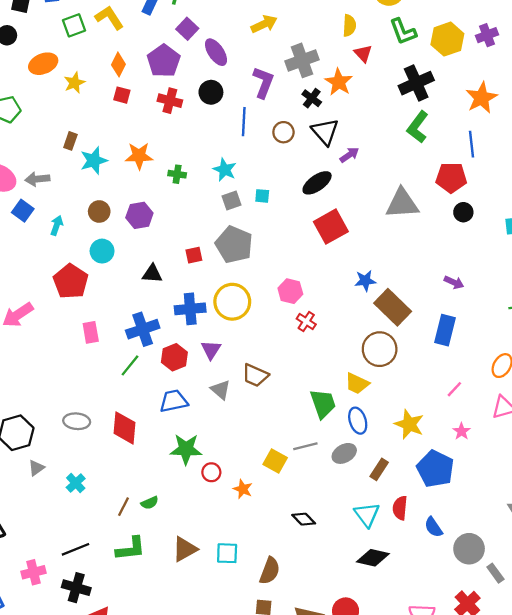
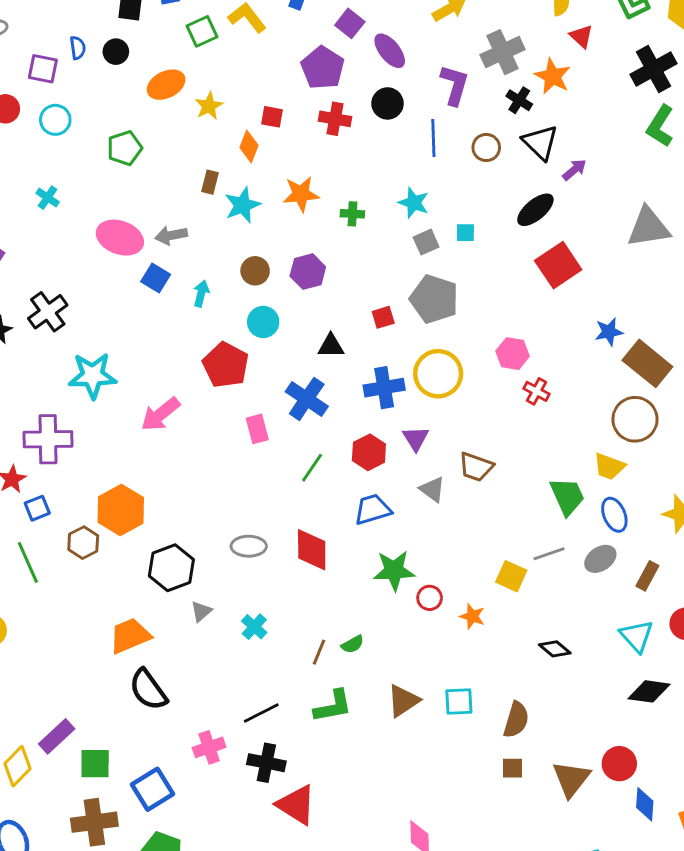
orange diamond: (118, 64) -> (249, 146), moved
blue cross: (143, 329) -> (307, 399), moved, turned -32

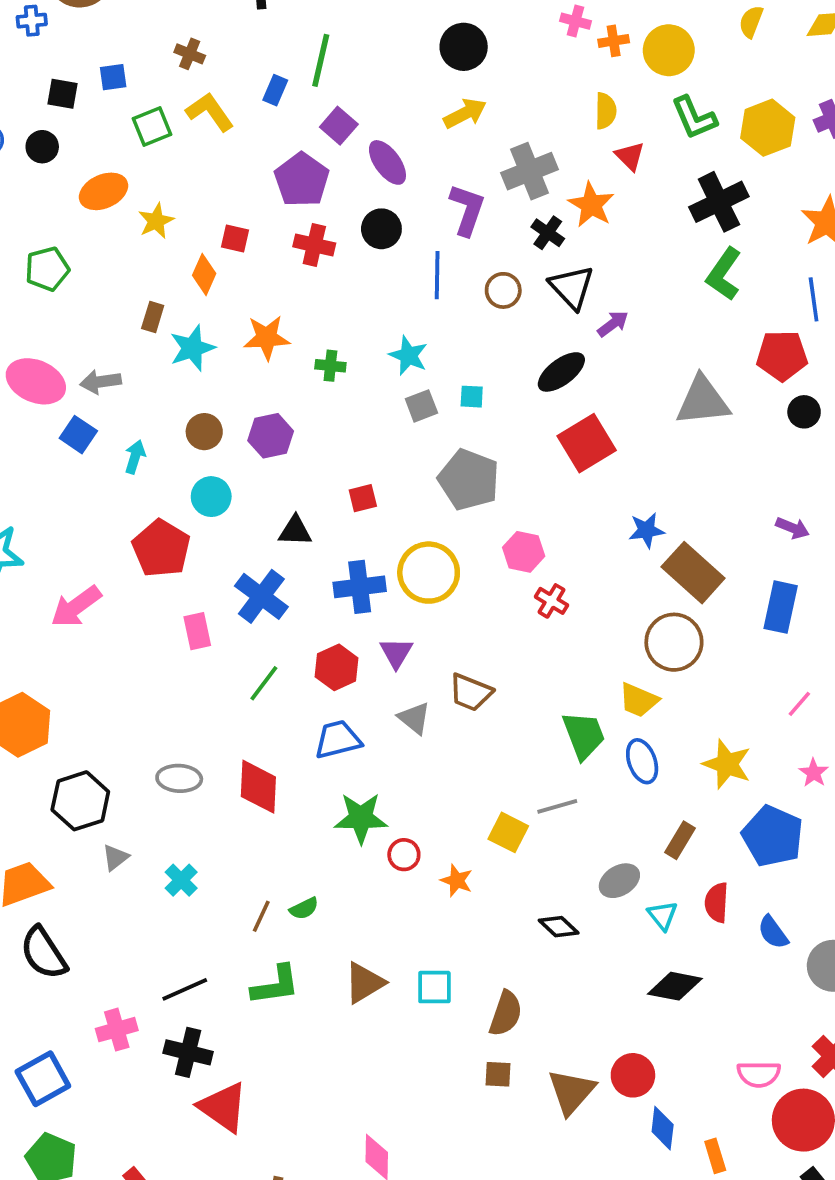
gray pentagon: (434, 299) -> (469, 480), moved
gray ellipse: (600, 559) -> (619, 881), moved
cyan triangle: (637, 636) -> (663, 915), size x0.7

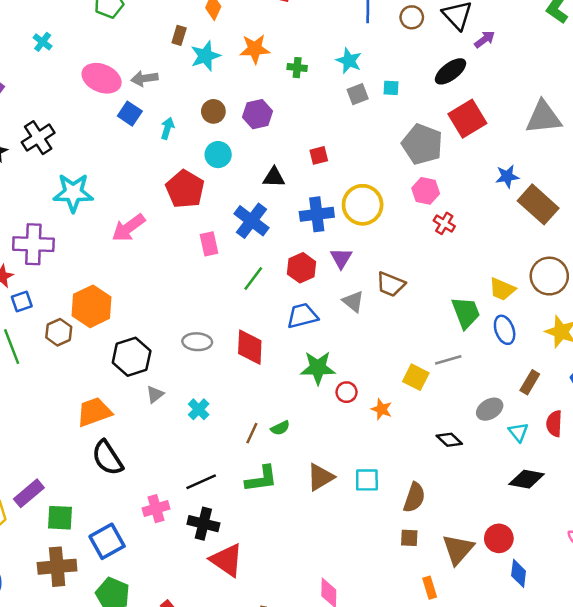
gray triangle: (703, 401) -> (544, 117), moved
gray pentagon: (469, 480) -> (422, 144), moved
brown circle: (674, 642) -> (549, 276), moved
orange rectangle: (715, 1156) -> (430, 588), moved

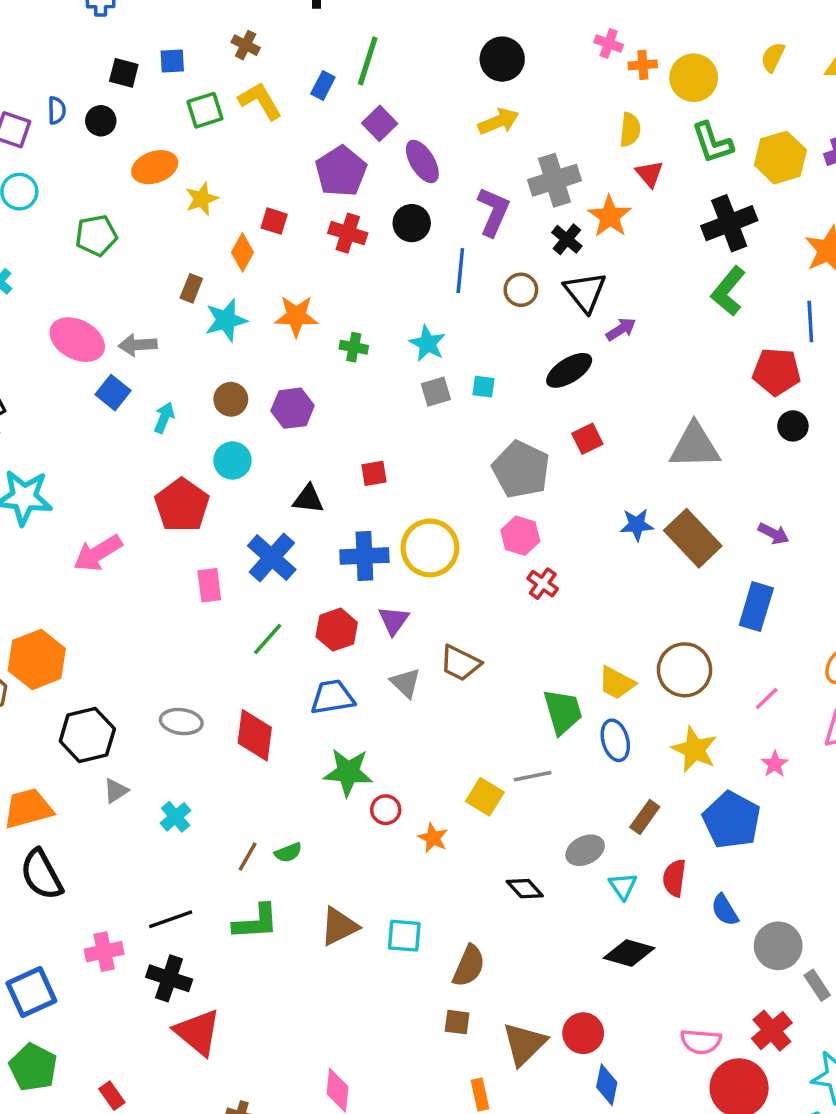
red square: (467, 119) -> (587, 439), size x0.6
brown rectangle: (538, 204) -> (693, 538), moved

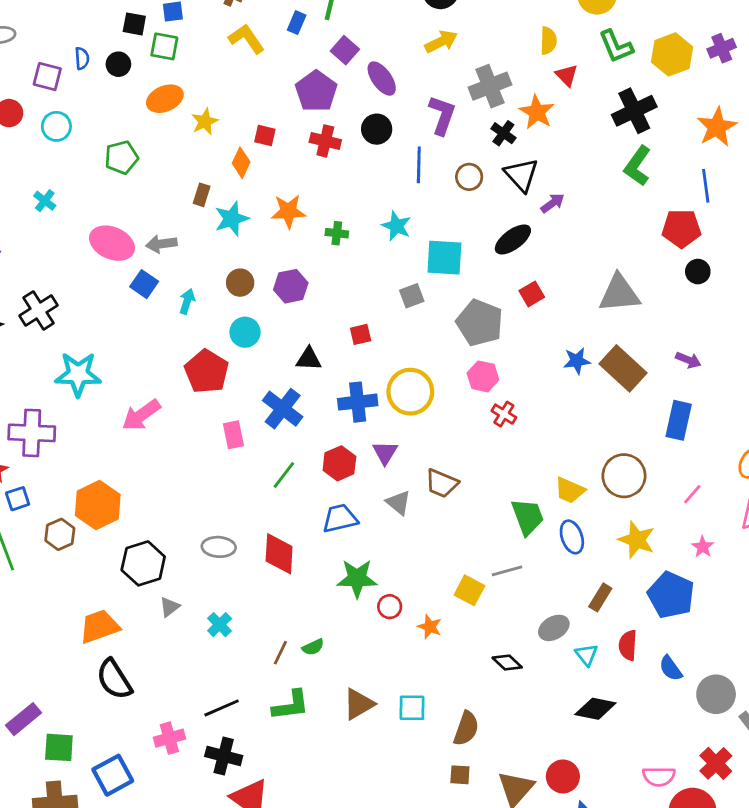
green square: (205, 110) -> (164, 46), moved, turned 32
cyan square: (483, 387) -> (444, 258), size x2.0
gray square: (436, 392) -> (412, 296), moved

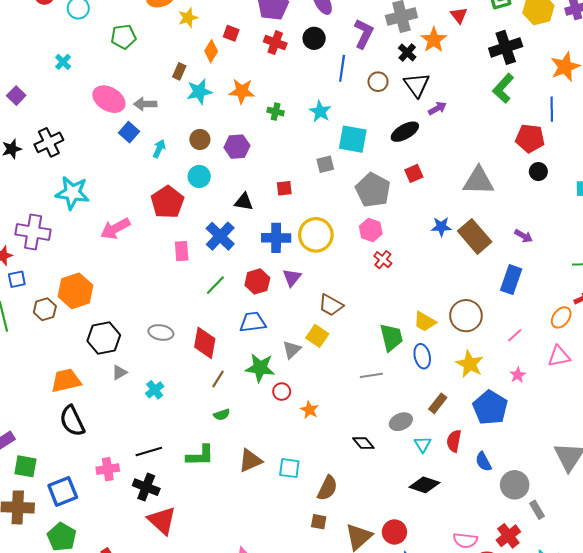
gray triangle: (398, 503) -> (292, 350), moved, turned 30
yellow square: (469, 590) -> (317, 336), moved
brown line: (280, 653) -> (218, 379), moved

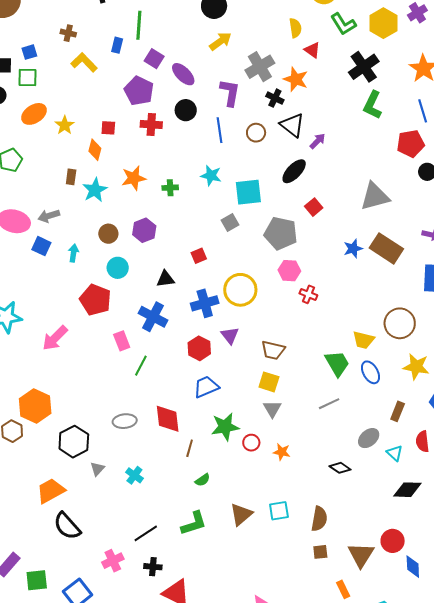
green line: (215, 285) -> (141, 366), moved
gray triangle: (292, 350) -> (272, 409), moved
black cross: (146, 487) -> (153, 567), size x0.7

